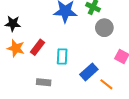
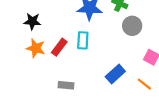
cyan rectangle: (62, 57) -> (83, 40), moved
orange line: (106, 84) -> (144, 84), moved

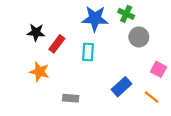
red rectangle: (59, 47) -> (57, 44), moved
orange star: (36, 48) -> (39, 72), moved

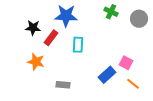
blue star: (95, 18) -> (66, 16), moved
gray circle: (139, 37) -> (139, 19), moved
pink square: (158, 69) -> (126, 63), moved

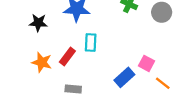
red rectangle: (51, 38) -> (67, 56), moved
orange line: (133, 84) -> (163, 83), moved

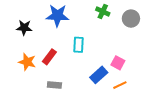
cyan rectangle: (91, 43) -> (79, 45), moved
orange line: (163, 83) -> (120, 85), moved, turned -64

